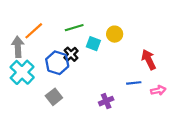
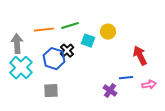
orange line: (34, 31) -> (44, 30), moved, turned 36
gray square: (54, 97) -> (51, 91), turned 35
purple cross: (106, 101) -> (110, 91), moved, turned -32

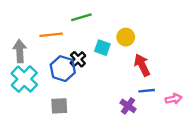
green line: (70, 26) -> (81, 17), moved
red arrow: (140, 56) -> (142, 65), moved

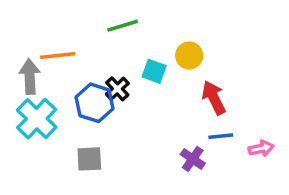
orange line: (51, 35) -> (58, 56), moved

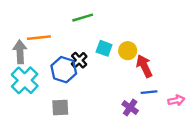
yellow circle: (189, 56) -> (128, 51), moved

